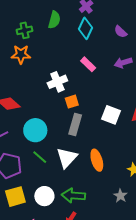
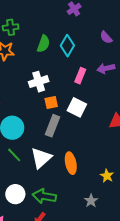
green semicircle: (54, 20) -> (43, 44), moved
cyan diamond: (86, 28) -> (67, 46), moved
pink rectangle: (88, 64) -> (80, 76), moved, turned 63
white square: (111, 115) -> (77, 107), moved

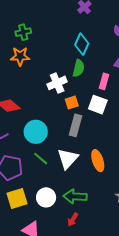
green semicircle: (43, 44) -> (79, 68), moved
pink rectangle: (80, 76) -> (104, 81), moved

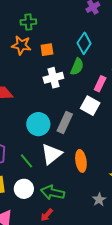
orange square: (72, 102) -> (47, 50), moved
cyan circle: (36, 132) -> (38, 124), moved
green line: (41, 159) -> (26, 161), moved

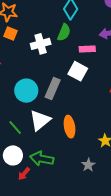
orange square: (47, 50) -> (11, 33), moved, turned 32
pink rectangle: (100, 84) -> (87, 49), turned 63
red arrow: (47, 215) -> (24, 174), moved

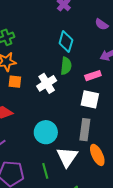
gray rectangle: (53, 88) -> (85, 130), moved
green line: (15, 128) -> (45, 171), turned 42

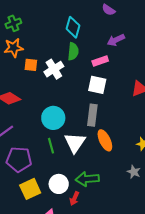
orange square: (15, 82) -> (31, 65), moved
green line: (45, 171) -> (51, 146), moved

